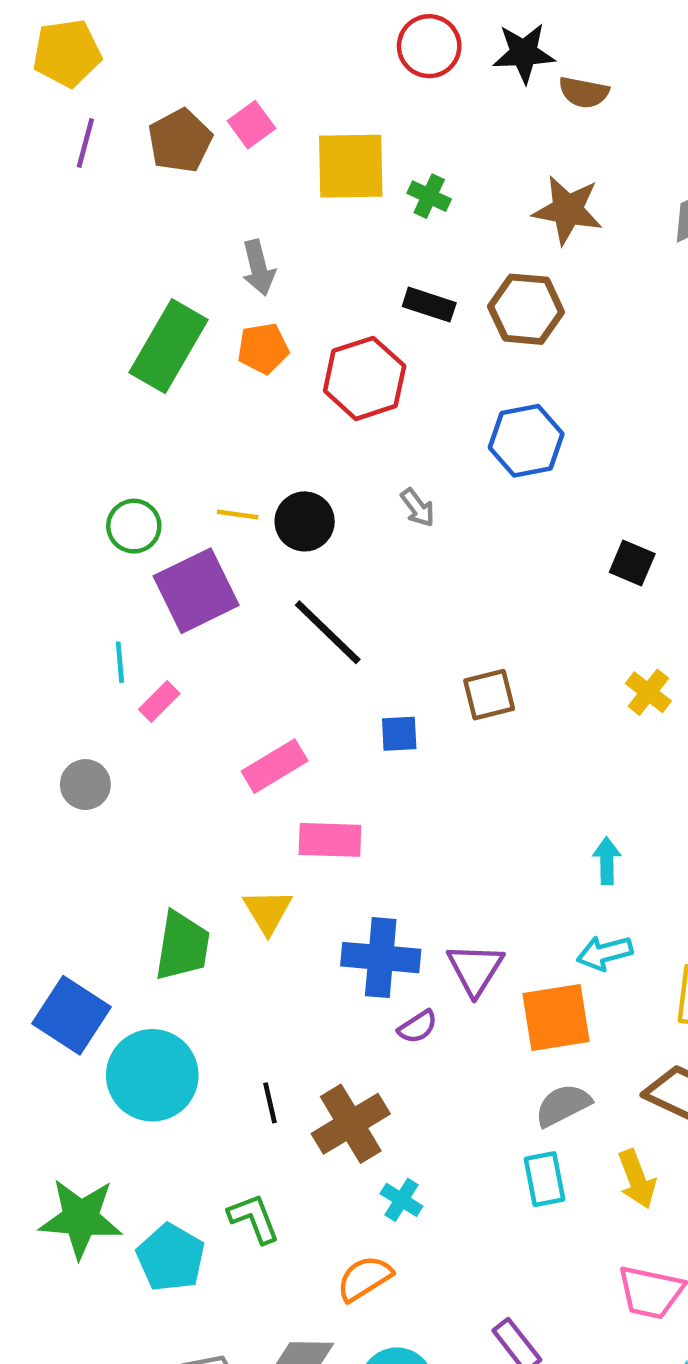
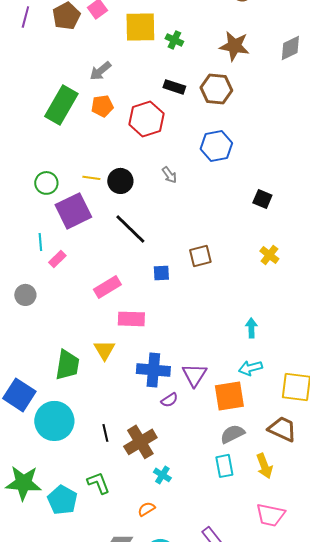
gray arrow: (258, 268) -> (100, 71), turned 65
orange semicircle: (365, 1278) -> (146, 509), size x0.7

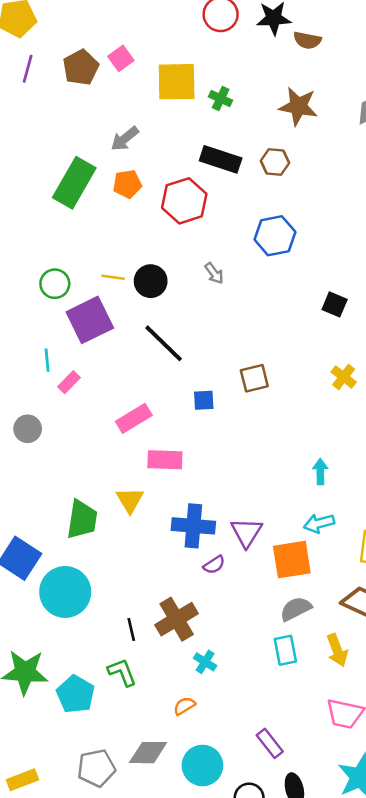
black rectangle: (174, 87) -> (221, 159), size x1.4
brown hexagon: (216, 89) -> (275, 162), size x0.7
black line: (105, 433) -> (131, 630), moved

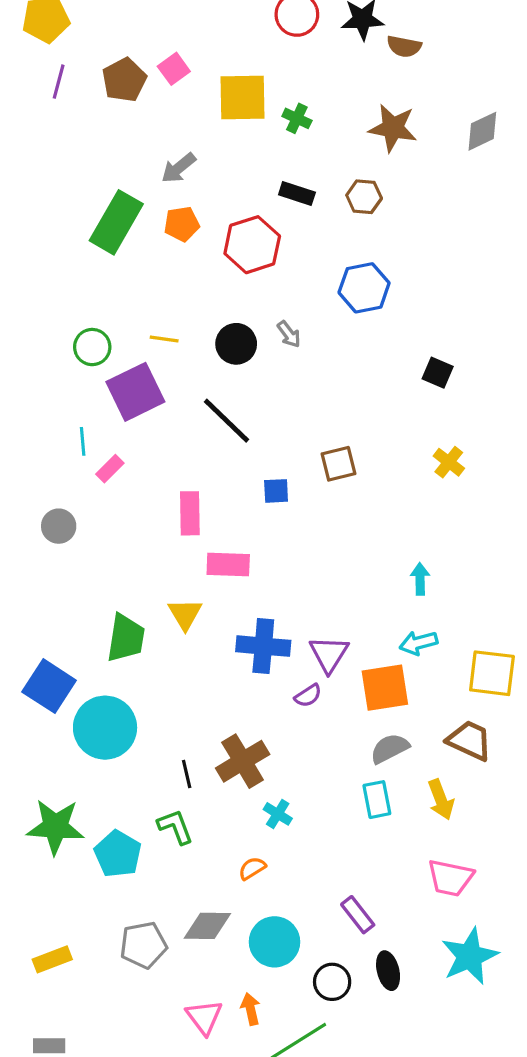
black rectangle: (221, 159) -> (297, 194), size x0.7
black circle: (151, 281) -> (236, 344), moved
pink rectangle: (134, 418) -> (190, 513), turned -60
purple semicircle: (214, 565) -> (308, 696), moved

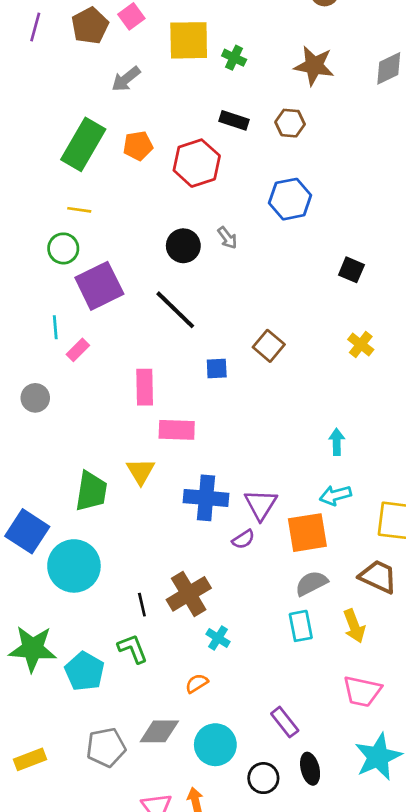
gray arrow: (179, 168) -> (126, 79), moved
yellow line: (164, 339) -> (79, 210), moved
brown square: (338, 464) -> (269, 346), turned -36

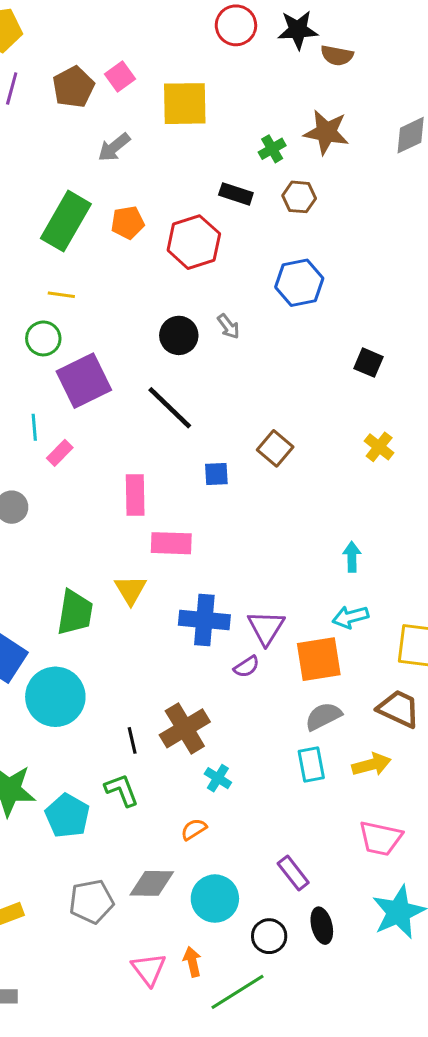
green cross: (234, 58) -> (272, 149), moved, turned 35
yellow arrow: (354, 626) -> (371, 765), turned -84

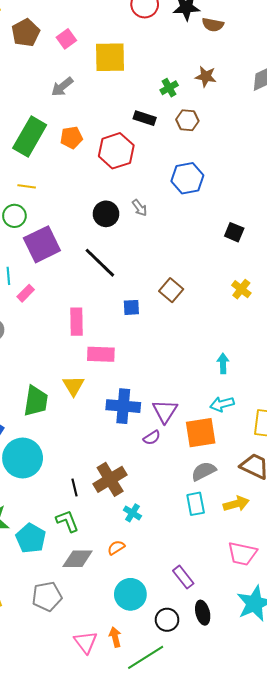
brown pentagon: (73, 87) -> (26, 33), moved
brown star: (326, 132) -> (206, 77), size x0.7
gray diamond: (152, 883) -> (78, 559), moved

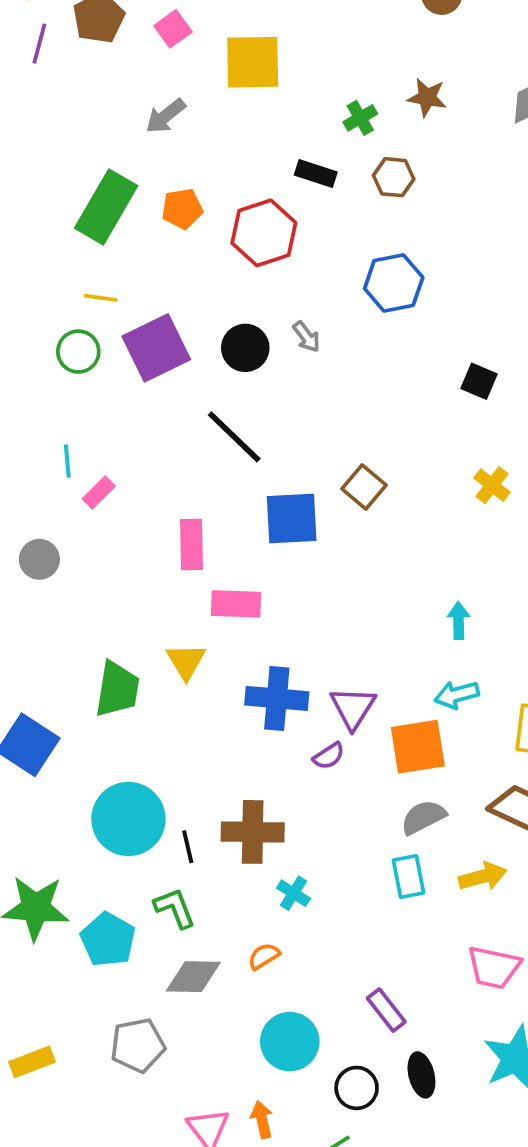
purple square: (42, 244) -> (156, 348), moved
blue square: (131, 307) -> (292, 519), size x1.8
cyan circle: (23, 458) -> (128, 819), moved
brown cross: (110, 479) -> (253, 832), turned 32

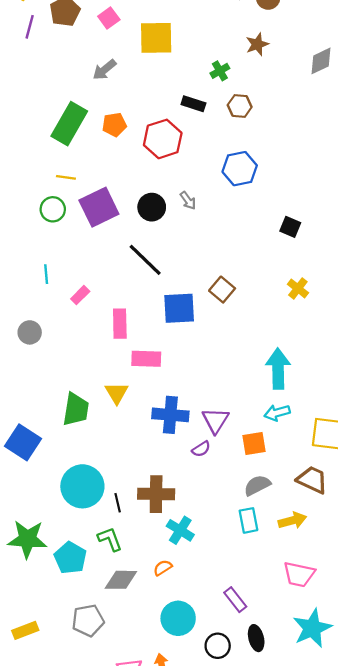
brown star: (427, 97) -> (257, 44), moved, turned -30
pink rectangle: (99, 493) -> (80, 295), moved
cyan arrow: (459, 621) -> (278, 369), size x1.8
orange square: (418, 747) -> (254, 443), size x0.7
cyan cross: (293, 893) -> (180, 530), size x1.4

